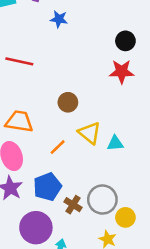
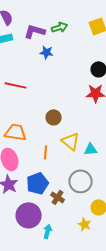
orange line: (58, 147) -> (46, 152), turned -40
gray circle: (102, 200) -> (81, 181), moved

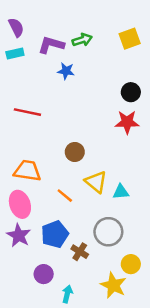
orange line: (46, 152) -> (65, 196), turned -56
purple circle: (29, 215) -> (44, 274), size x0.6
yellow star: (85, 224) -> (113, 285), size x1.5

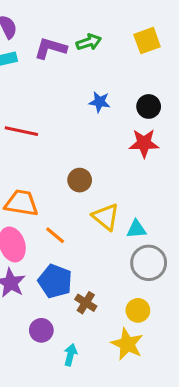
blue star: (66, 71) -> (100, 102), moved
orange line: (65, 196) -> (55, 235), moved
gray circle: (108, 232) -> (149, 263), moved
blue pentagon: (55, 234) -> (55, 281), turned -30
yellow circle: (131, 264) -> (138, 310), moved

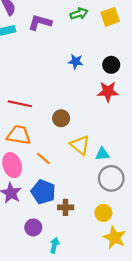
green arrow: (89, 42) -> (79, 14), moved
red line: (21, 131) -> (20, 104), moved
brown cross: (86, 303) -> (66, 207), turned -32
yellow star: (127, 344) -> (115, 237), moved

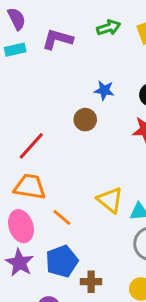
red line: (20, 104) -> (31, 146), turned -60
brown circle: (61, 118) -> (85, 120), moved
blue pentagon: (43, 192) -> (62, 261), turned 30

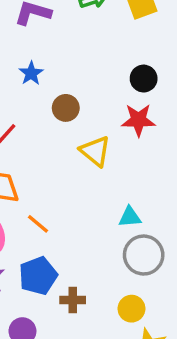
blue star: (104, 90) -> (31, 73), moved, turned 30
yellow triangle: (110, 200) -> (95, 151), moved

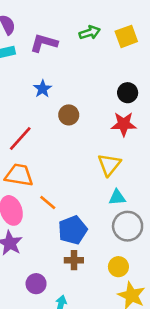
yellow triangle: (95, 151) -> (109, 165), moved, turned 30
blue pentagon: (38, 276) -> (73, 230), moved

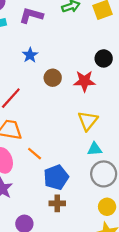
red star: (124, 124) -> (84, 81), moved
yellow circle: (118, 267) -> (107, 207), moved

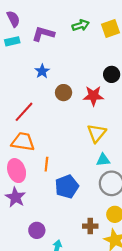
orange line: (35, 154) -> (46, 164), turned 56
brown cross: (57, 203) -> (90, 226), moved

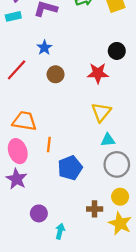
brown circle: (64, 93) -> (56, 74), moved
red line: (24, 112) -> (17, 70), moved

